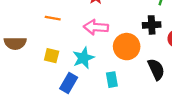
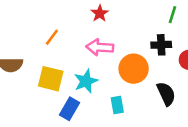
orange line: (53, 18) -> (52, 37), turned -63
yellow square: (52, 56) -> (51, 79), size x1.5

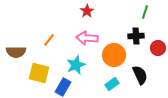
orange line: (52, 37) -> (49, 40), moved
yellow square: (51, 79) -> (39, 73), moved
cyan rectangle: (117, 105) -> (112, 84), moved, turned 64

